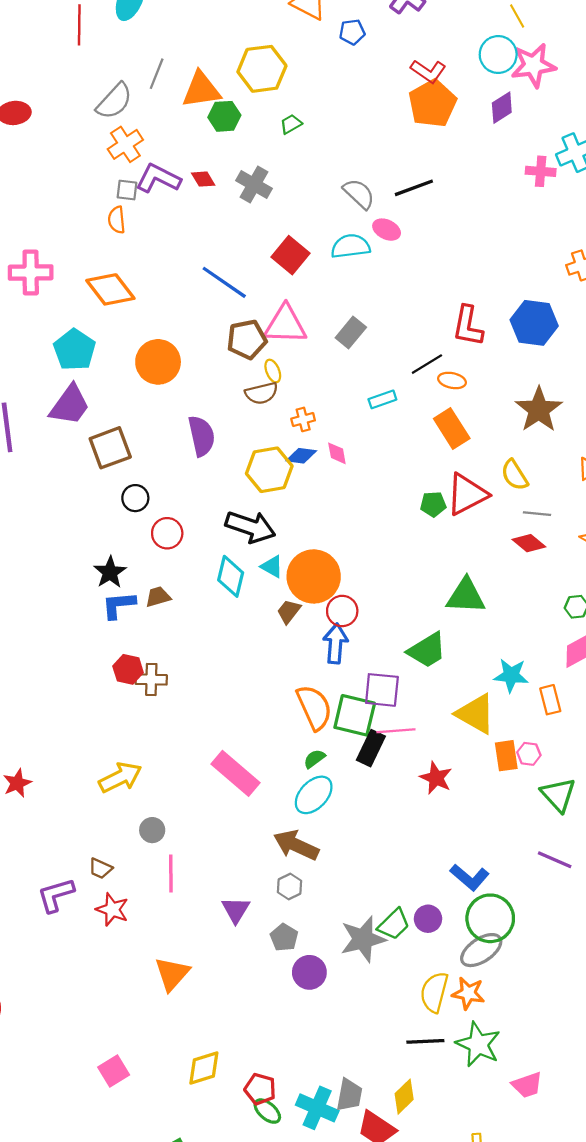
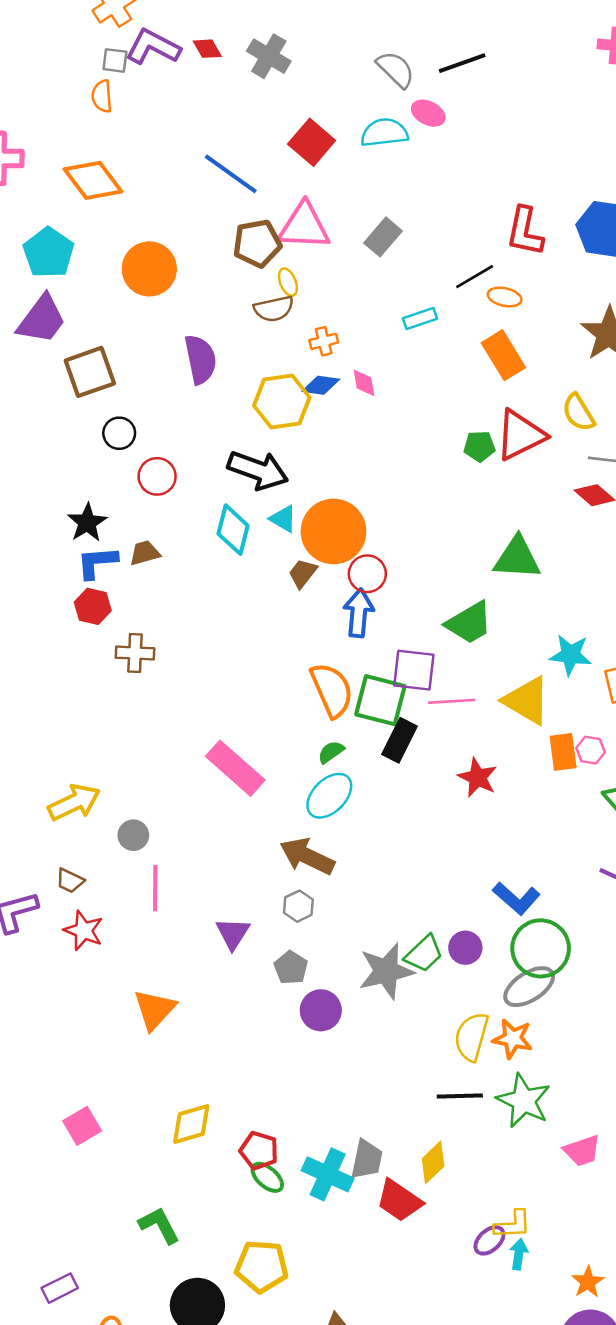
red hexagon: (128, 669) -> (93, 606), moved
pink line: (396, 731) -> (452, 701), moved
yellow arrow: (120, 777) -> (74, 802), moved

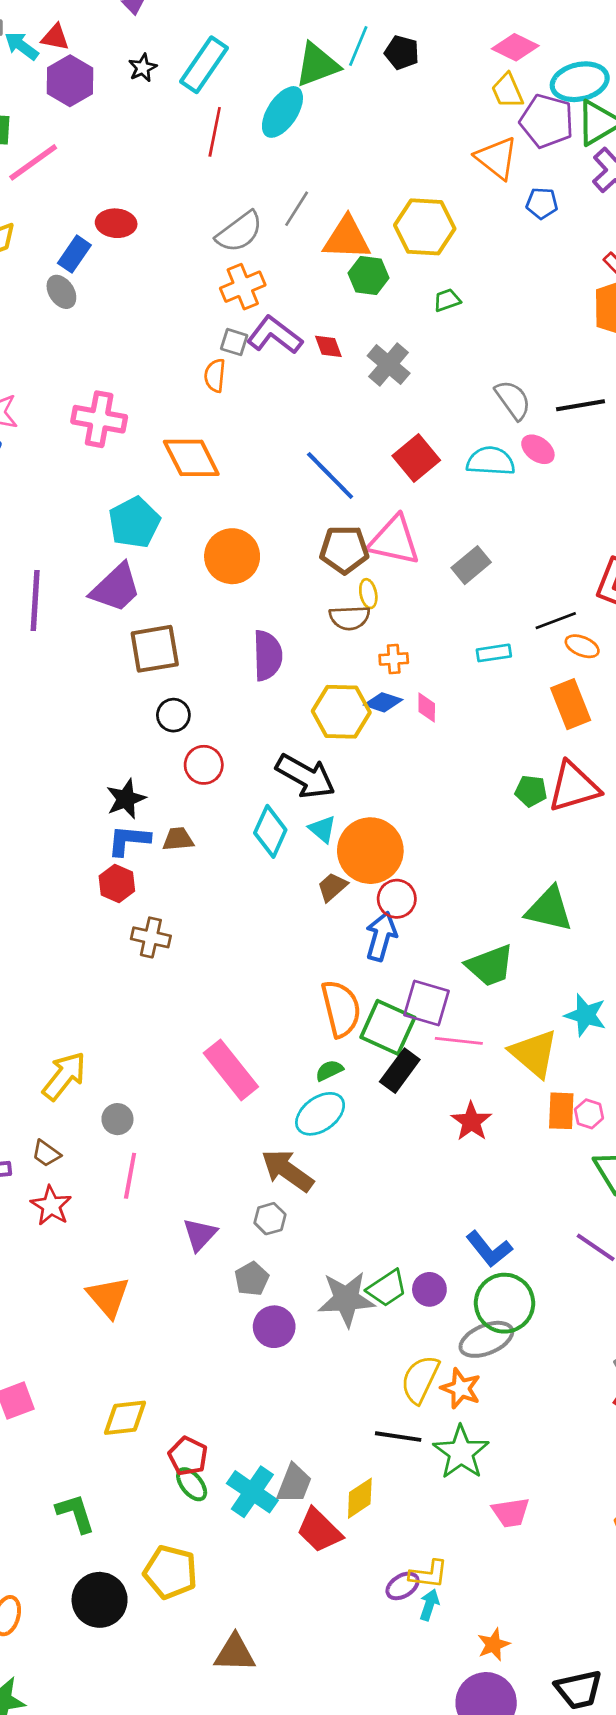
yellow arrow: (74, 802) -> (64, 1076), turned -36
orange triangle: (155, 1010) -> (108, 1297), turned -33

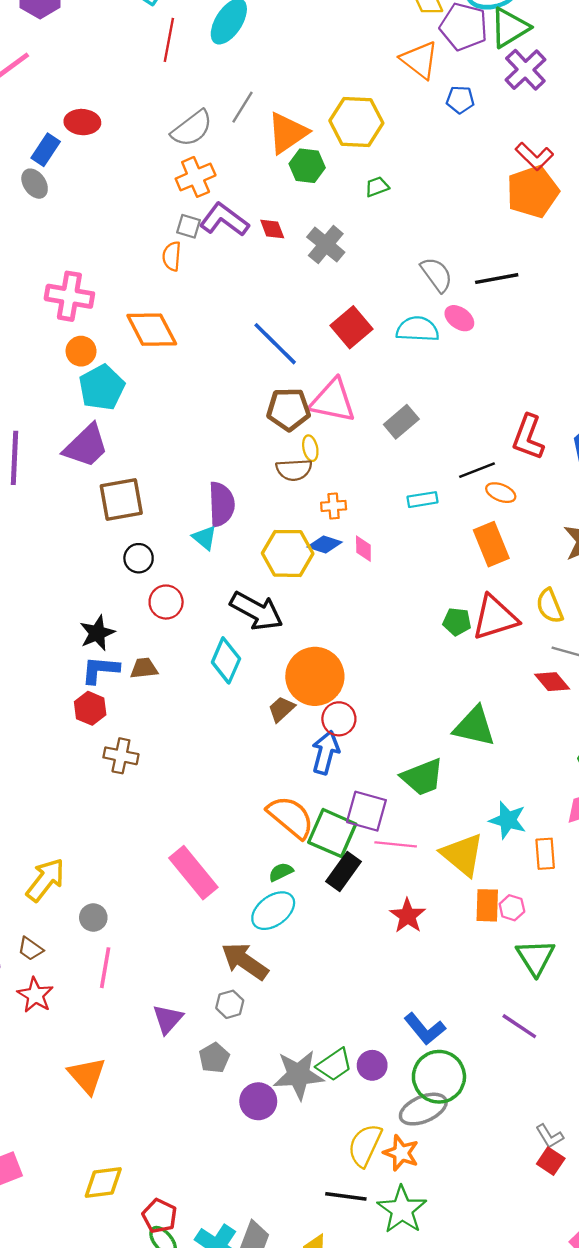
orange triangle: (347, 238) -> (287, 133), turned -36
orange circle: (232, 556) -> (81, 351), moved, size x0.6
cyan triangle: (322, 829) -> (205, 538), moved
orange semicircle: (341, 1009) -> (291, 817), turned -36
purple circle: (274, 1327) -> (258, 1101), moved

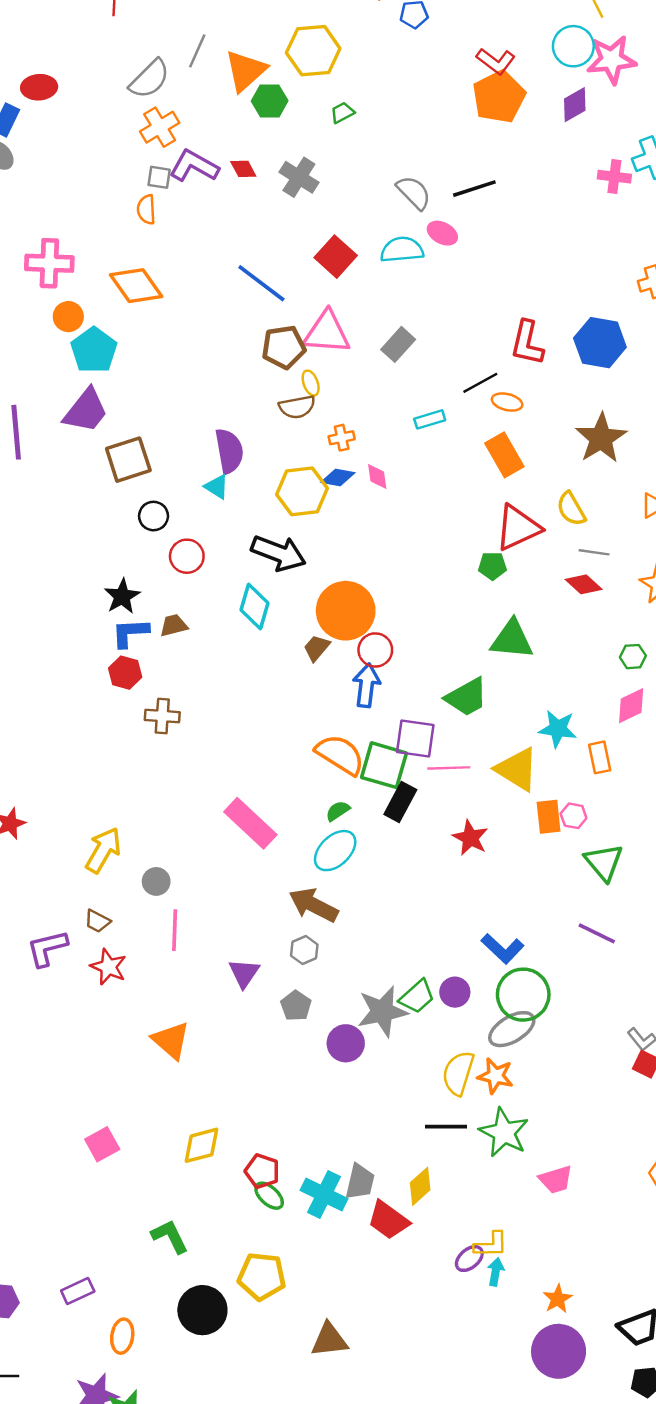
green pentagon: (457, 622) -> (492, 566), moved

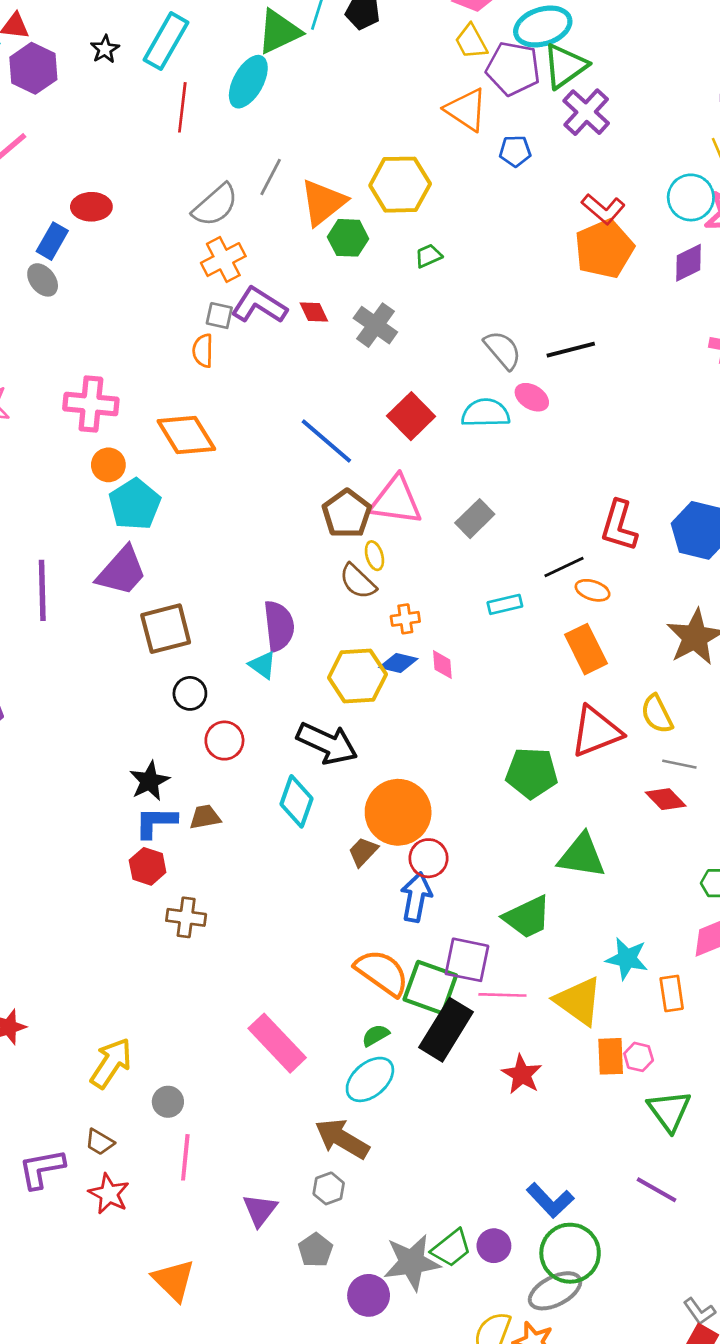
brown pentagon: (284, 347) -> (347, 514), turned -30
brown semicircle: (297, 407) -> (358, 581), turned 51
green pentagon: (492, 566) -> (532, 773), moved, size x1.6
black rectangle: (400, 802) -> (446, 1030), size x1.4

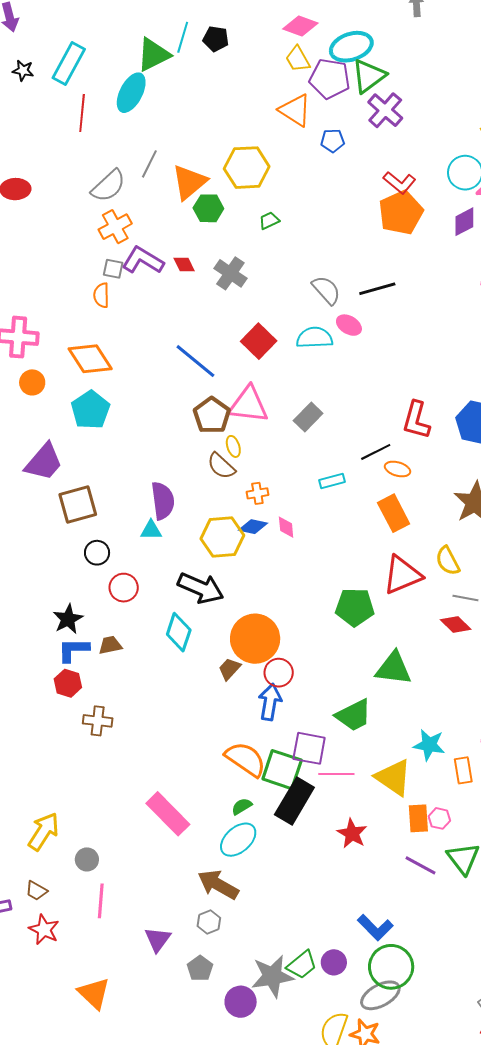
black star: (105, 49) -> (23, 71), turned -30
cyan pentagon: (135, 504) -> (91, 410), moved
cyan triangle: (263, 665) -> (151, 530), turned -35
purple line: (656, 1190) -> (421, 865), moved

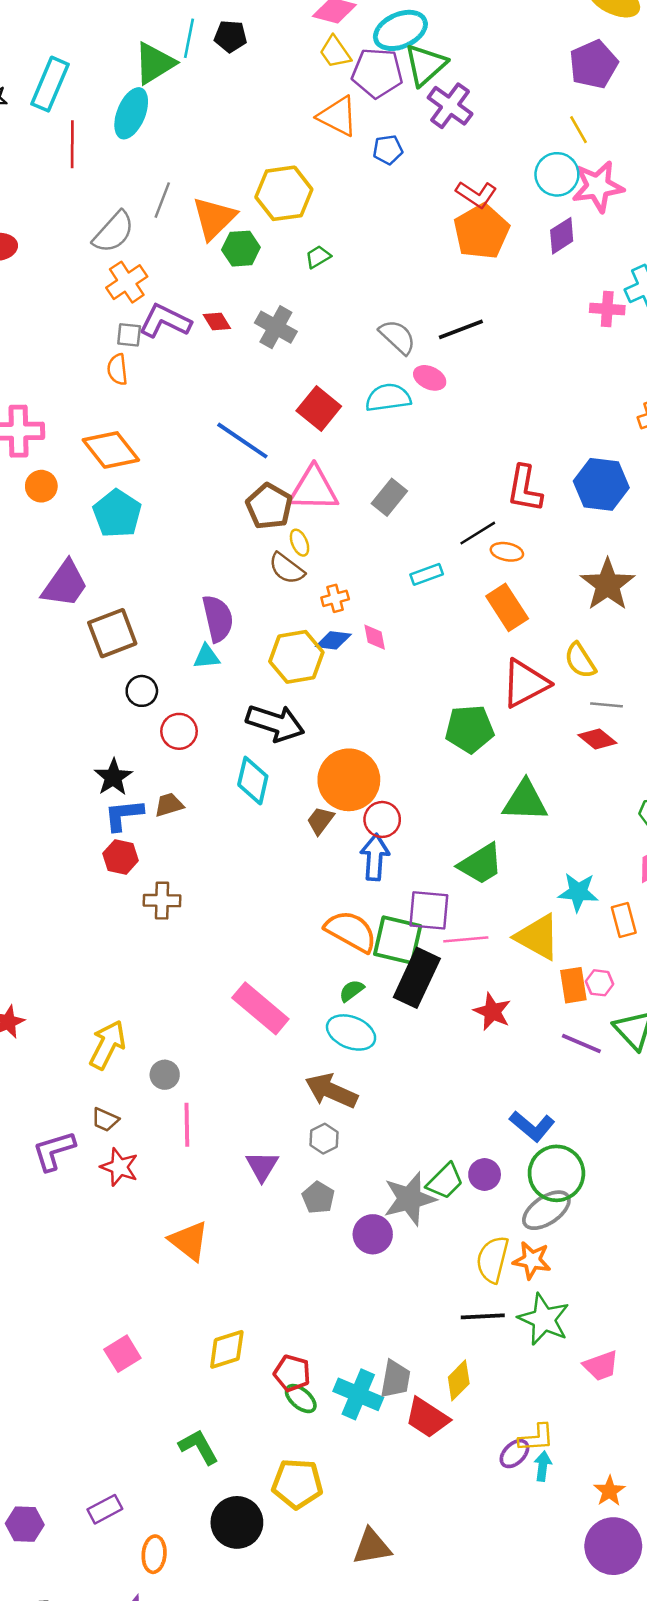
cyan ellipse: (238, 840) -> (351, 1032), turned 69

